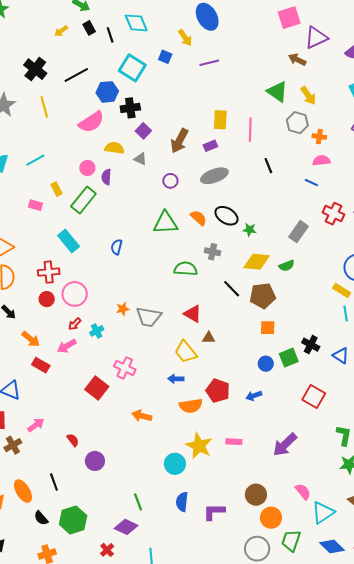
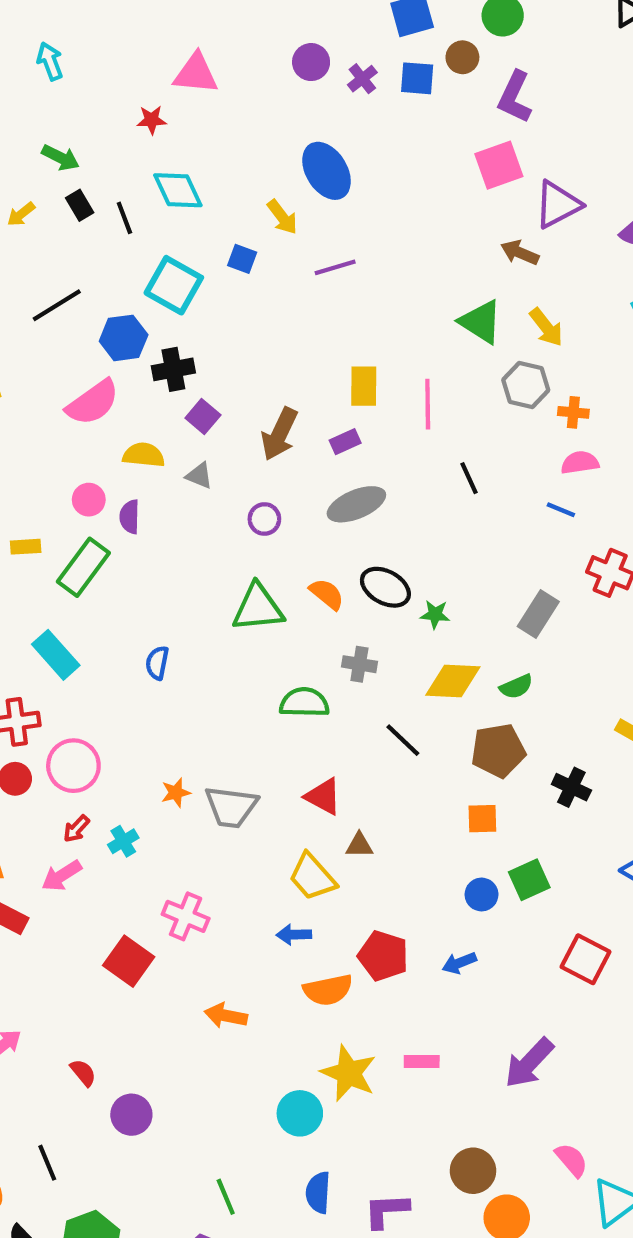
yellow rectangle: (56, 189) -> (26, 547), turned -64
brown pentagon: (263, 296) -> (498, 751), moved
black cross: (311, 345) -> (571, 787), moved

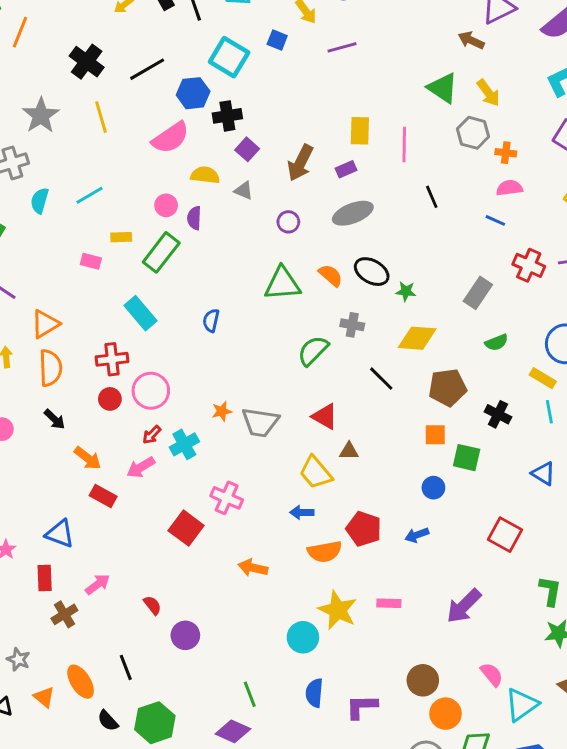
green semicircle: (516, 687) -> (497, 342), moved
green semicircle: (304, 702) -> (313, 351), turned -48
cyan cross: (123, 841) -> (184, 444), size x1.4
green square: (529, 880) -> (467, 458), moved, turned 36

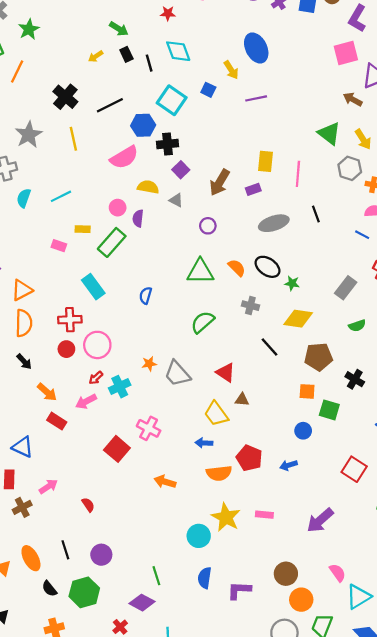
gray ellipse: (353, 213) -> (274, 223), moved
green semicircle: (313, 351) -> (203, 322), moved
gray trapezoid: (260, 422) -> (177, 374), turned 36
purple circle: (185, 635) -> (101, 555), moved

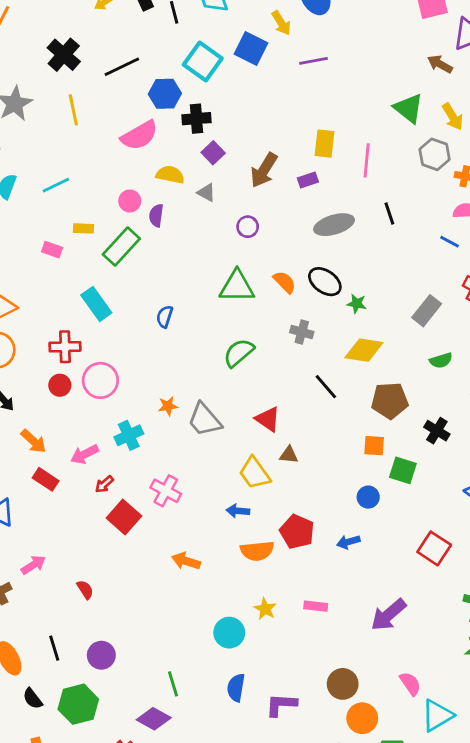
blue square: (208, 90) -> (251, 49), size x1.6
red arrow: (96, 378) -> (104, 484), moved
yellow star: (226, 517) -> (265, 609), size x0.6

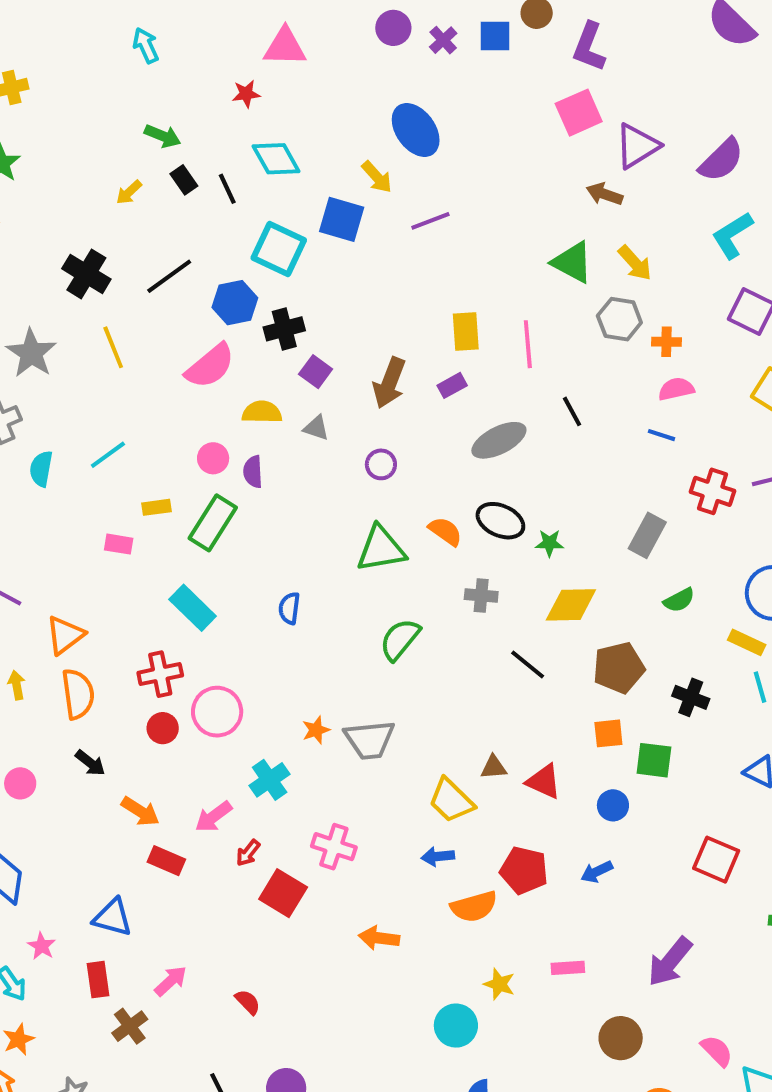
red triangle: (268, 419) -> (544, 781), moved
gray trapezoid: (204, 420) -> (369, 740), turned -45
brown circle: (343, 684) -> (621, 1038), moved

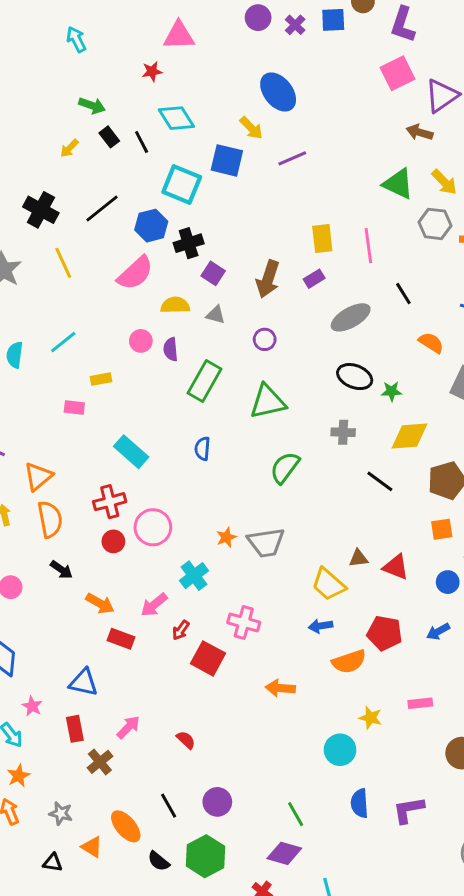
green rectangle: (213, 523) -> (204, 381), moved
orange semicircle: (445, 531) -> (431, 343), moved

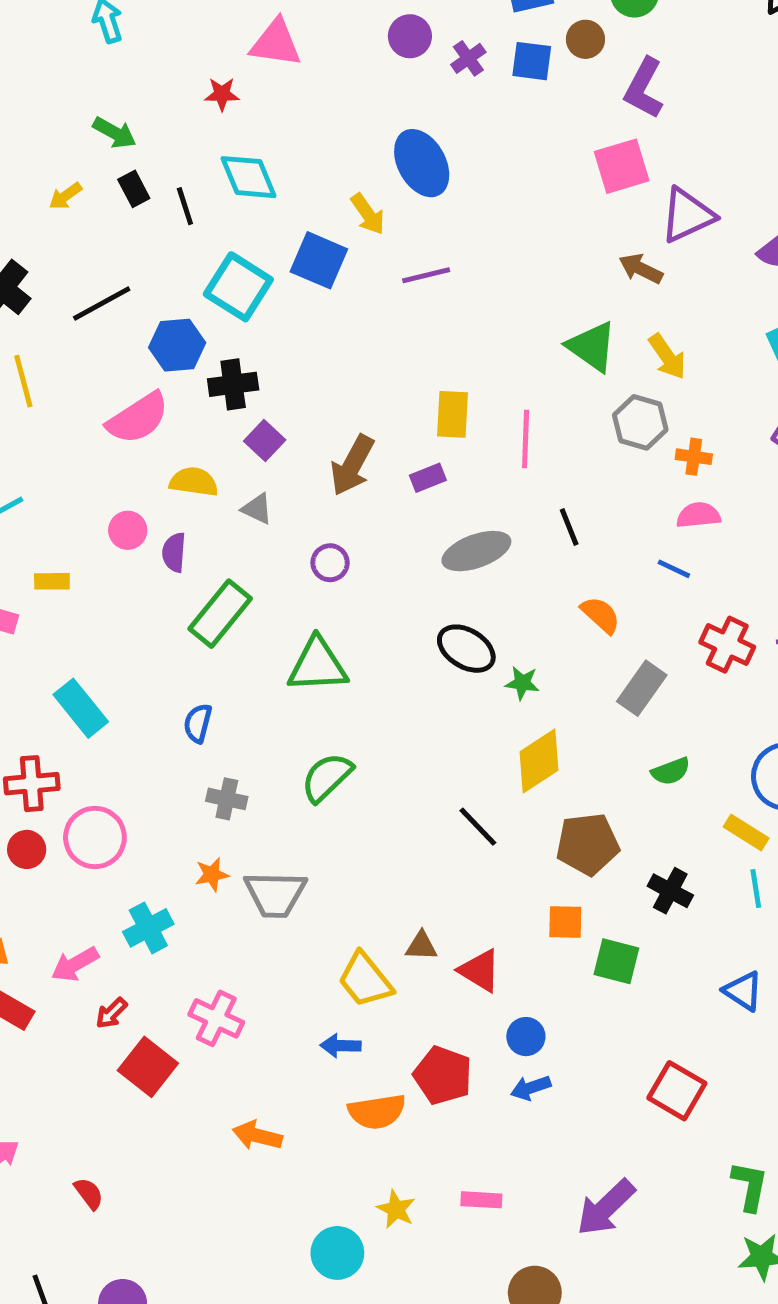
gray cross: (343, 432) -> (227, 799), moved
yellow diamond: (410, 436) -> (539, 761), turned -39
blue circle: (448, 582) -> (526, 1037), moved

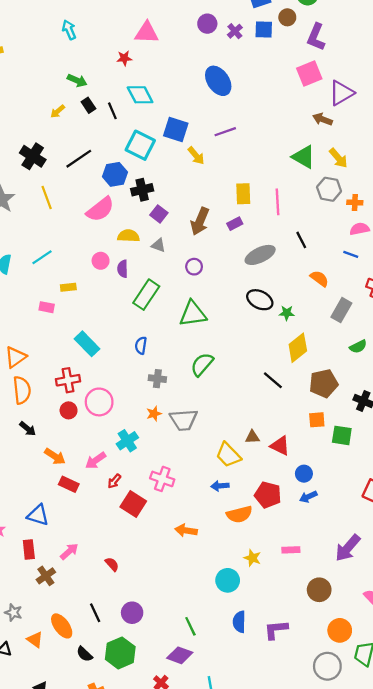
yellow arrow: (368, 214) -> (196, 156), moved

